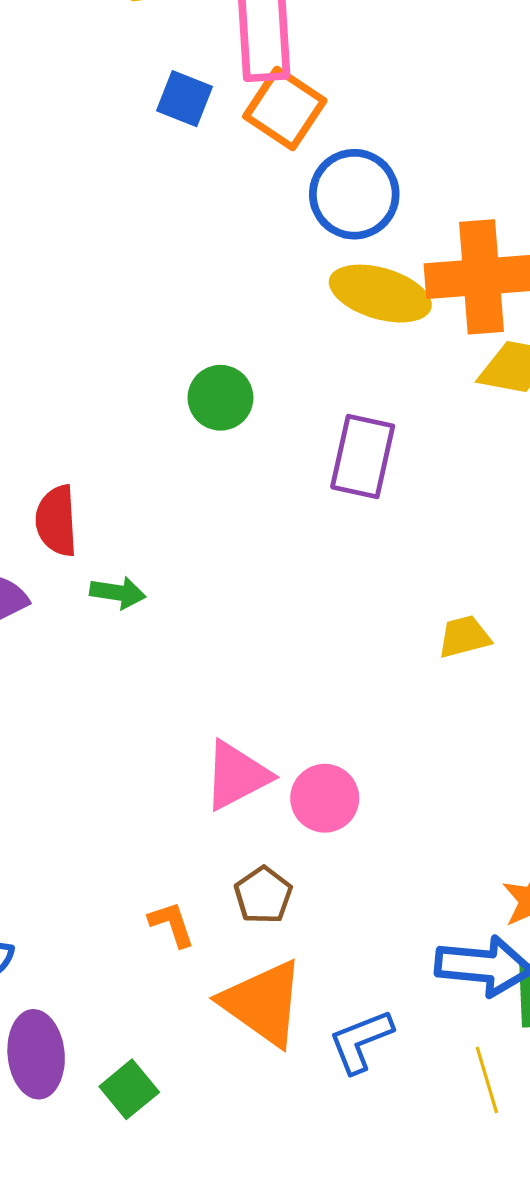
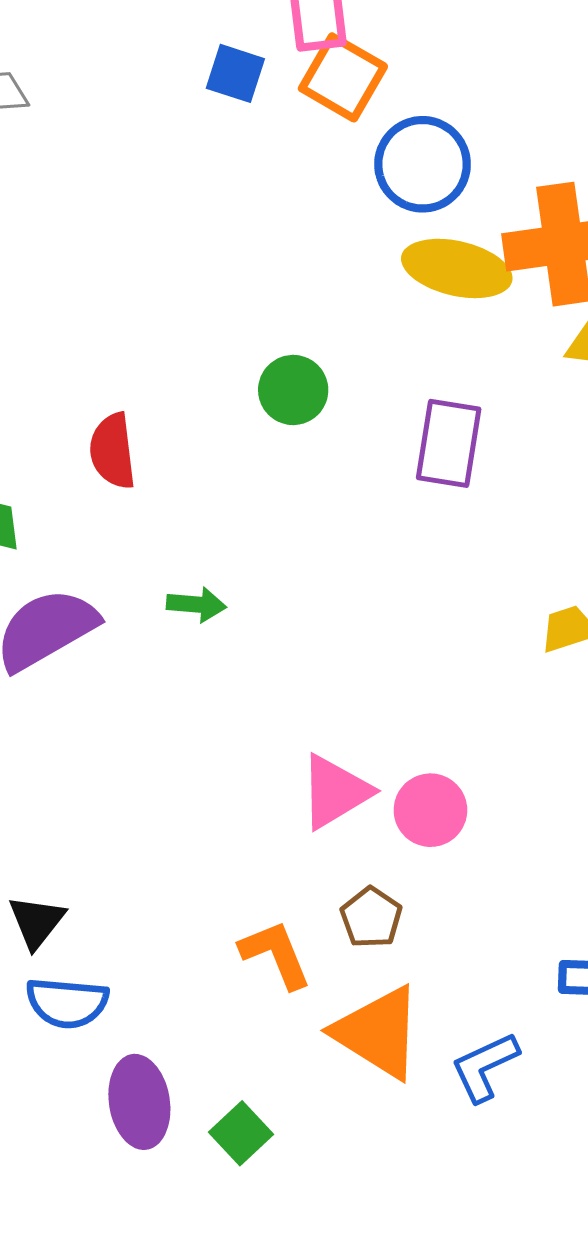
red semicircle: (56, 521) -> (113, 451), moved
orange L-shape: (172, 924) -> (276, 954), size x1.4

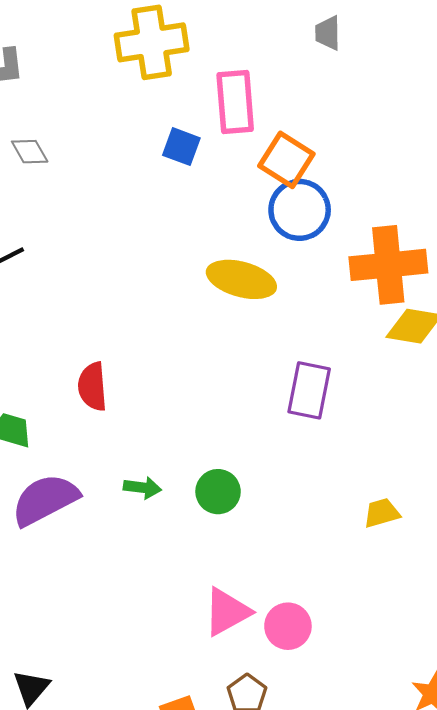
orange square: (343, 77) -> (286, 160), moved
yellow ellipse: (457, 268) -> (241, 279), moved
green circle: (293, 390) -> (218, 492), moved

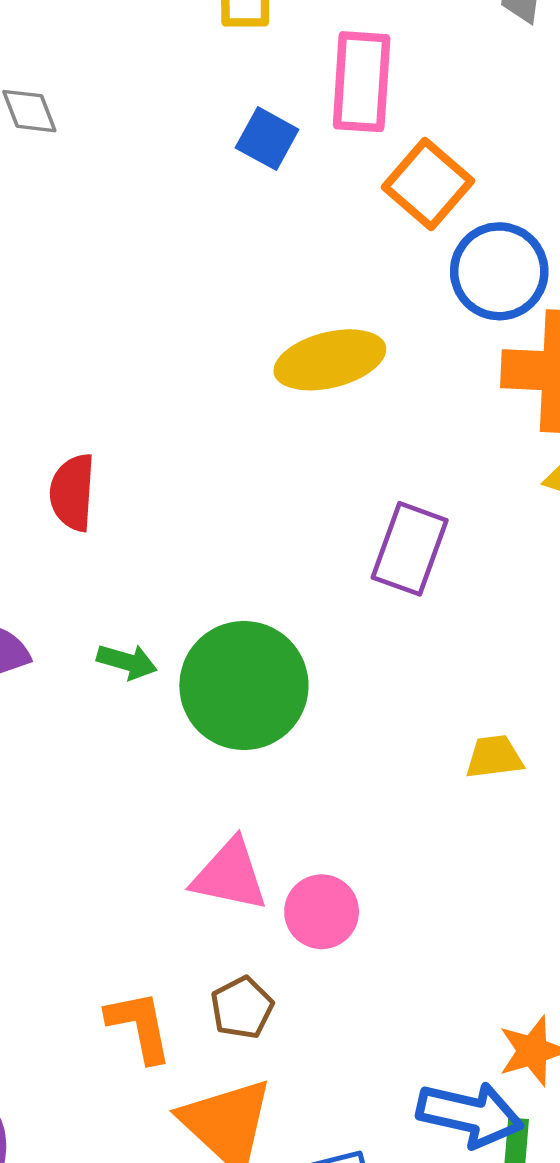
blue circle: (300, 210) -> (499, 271), moved
yellow ellipse: (241, 279) -> (330, 360), turned -38
green circle: (218, 492) -> (244, 686), size x1.8
pink triangle: (227, 612) -> (230, 875), turned 32

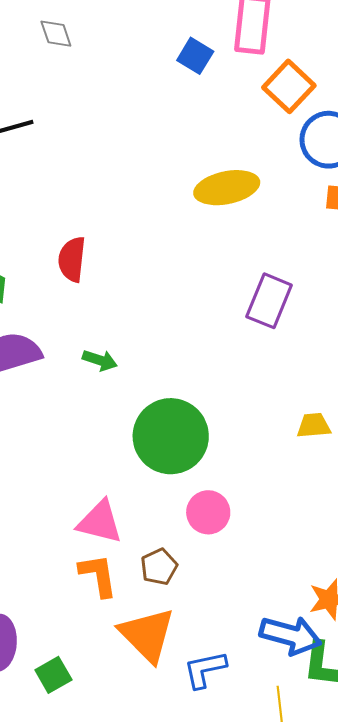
green circle: (244, 686) -> (171, 436), moved
pink triangle: (230, 875) -> (100, 522), moved

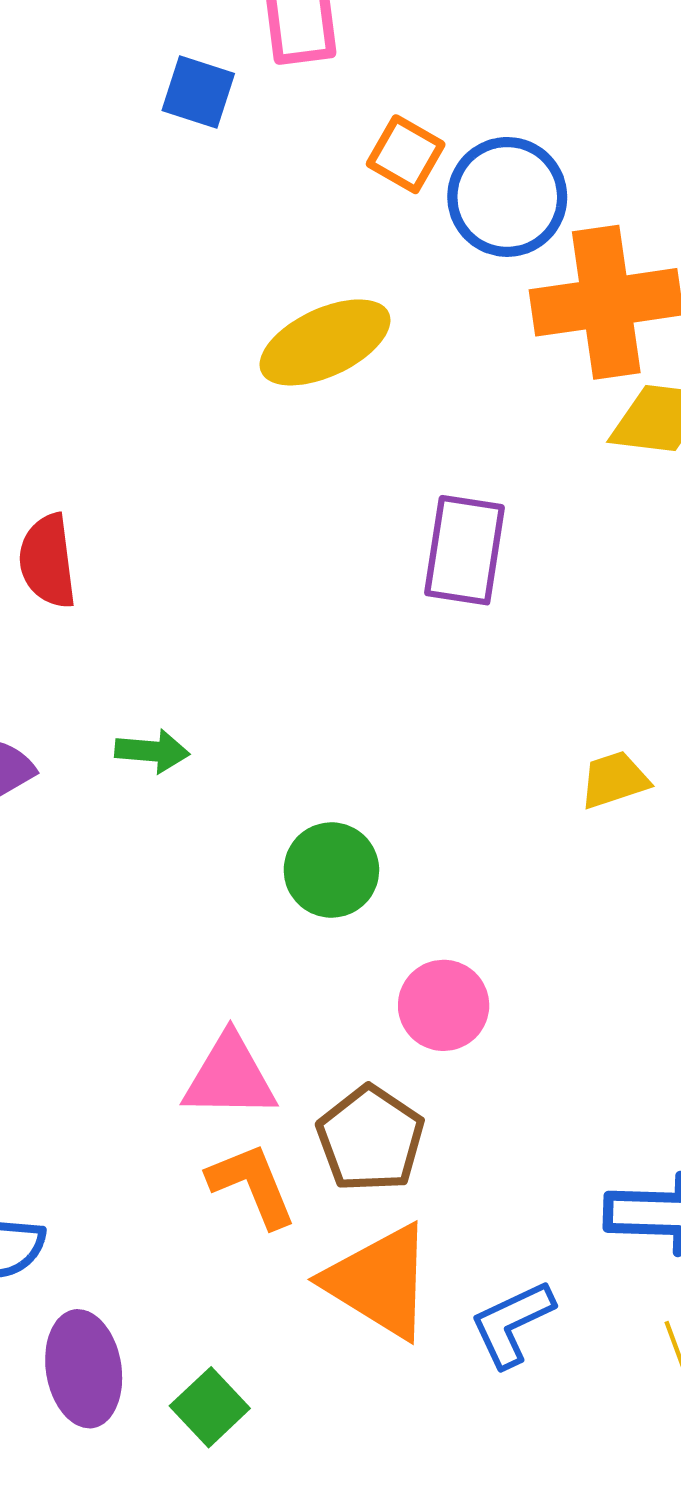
orange square: (289, 86) -> (406, 154), moved, size x0.7
green circle: (171, 436) -> (331, 870), size x0.6
brown pentagon: (159, 567) -> (370, 1139), size x1.4

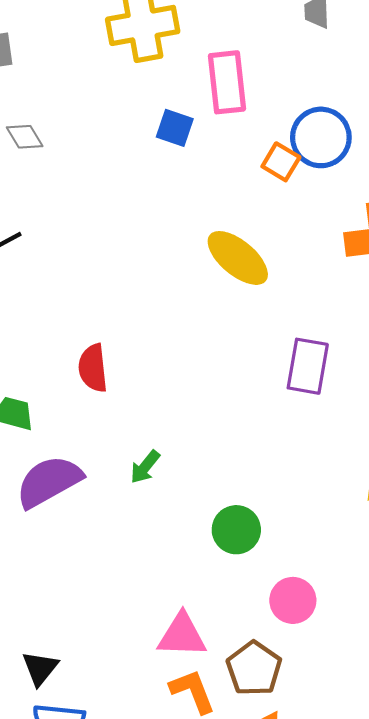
blue circle: (507, 197) -> (321, 137), moved
yellow ellipse: (325, 342) -> (238, 258), turned 64
green arrow: (152, 751) -> (145, 467), turned 123

